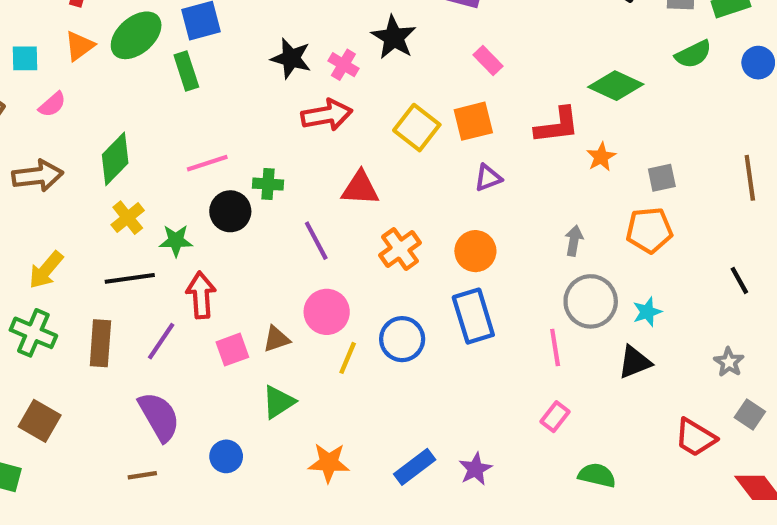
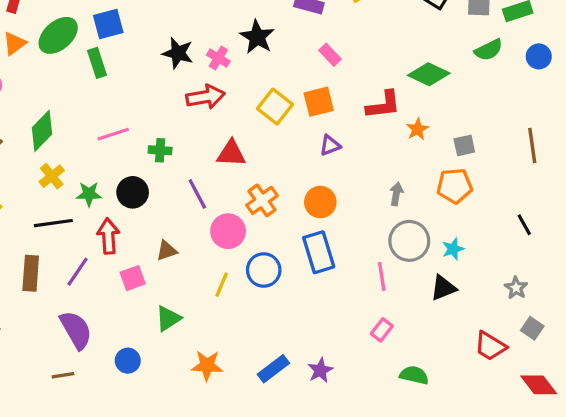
black circle: (230, 211) -> (133, 192), moved
pink circle: (327, 312) -> (228, 231), moved
brown triangle: (276, 339) -> (167, 251), moved

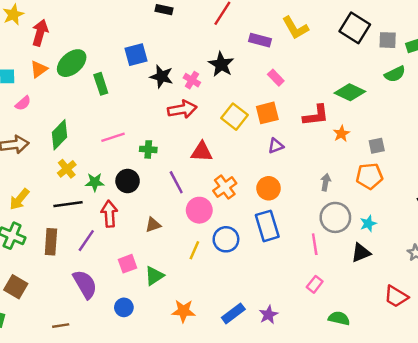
blue square: (108, 24) -> (136, 55), moved
pink square: (133, 278) -> (128, 264), moved
brown line: (63, 375) -> (61, 326), moved

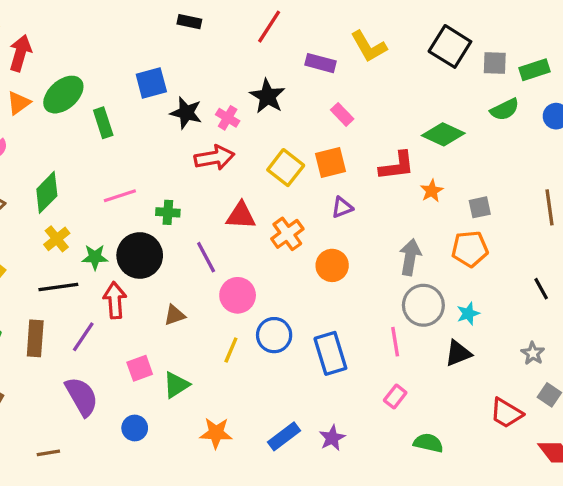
black circle: (128, 181) -> (140, 255), size x1.4
gray arrow: (326, 182) -> (410, 257), size x1.5
orange cross: (225, 187) -> (287, 234), moved
blue rectangle: (267, 226) -> (330, 353), moved

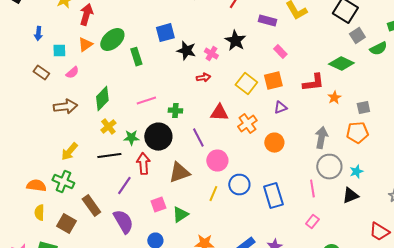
gray square: (495, 63) -> (357, 36), moved, turned -35
red arrow: (214, 158) -> (203, 78), size x0.6
brown triangle: (175, 315) -> (179, 173), size x1.6
brown rectangle: (35, 338) -> (91, 206), moved, turned -40

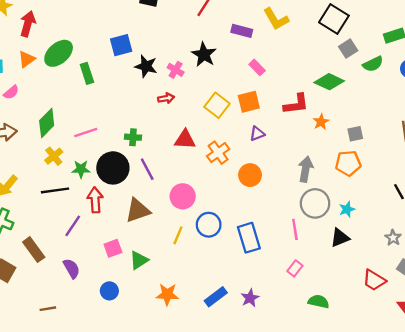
pink line: (146, 101) -> (86, 132), moved
purple line: (198, 138) -> (147, 169), moved
purple semicircle: (123, 222) -> (72, 268), size x0.7

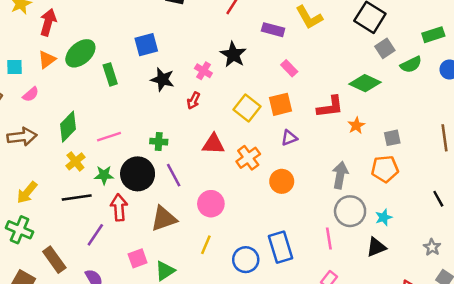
black star: (146, 66) -> (162, 79), moved
red arrow: (166, 98) -> (193, 101), turned 126
blue circle: (209, 225) -> (246, 260), moved

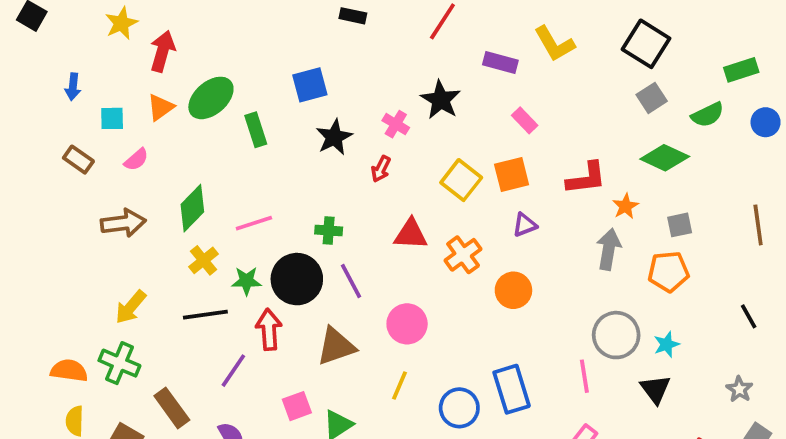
gray square: (385, 48) -> (652, 98), moved
black star: (162, 79) -> (334, 137), turned 30
green diamond: (365, 83) -> (665, 158), moved
gray arrow: (340, 175) -> (609, 249), moved
black triangle: (376, 247) -> (655, 389), turned -45

